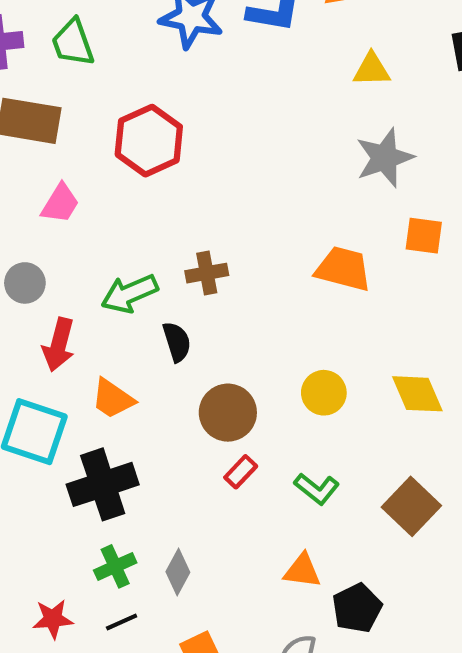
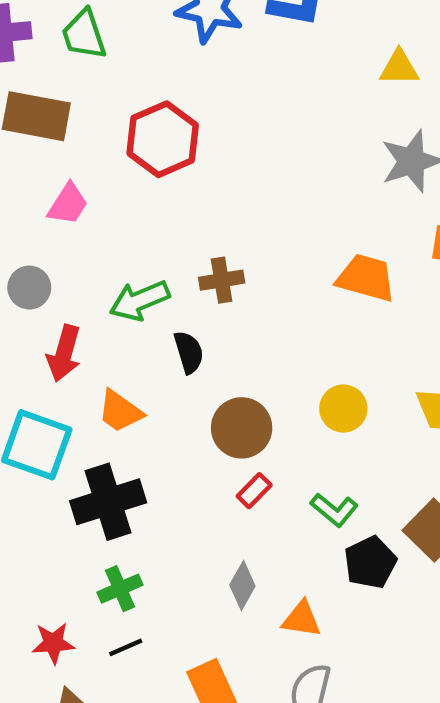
orange triangle: (302, 571) -> (301, 619), moved
gray diamond: (178, 572) -> (242, 586), moved
black pentagon: (357, 608) -> (370, 562), moved

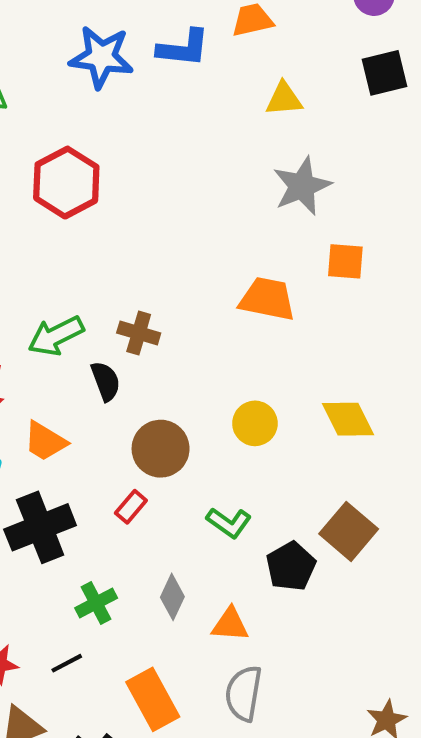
brown cross: (222, 280) -> (139, 333), moved, turned 30
red rectangle: (254, 491) -> (131, 507), moved
green L-shape: (334, 510) -> (229, 523), moved
green cross: (120, 589) -> (96, 603), moved

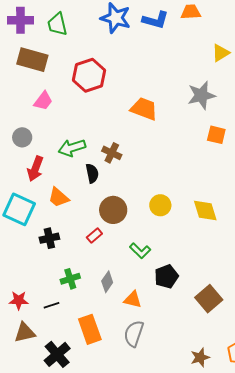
yellow triangle: (284, 99) -> (221, 53), moved, turned -36
orange trapezoid: (267, 299) -> (144, 109), moved
black cross: (40, 527) -> (49, 238), size x0.6
brown square: (349, 531) -> (209, 299), moved

